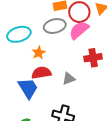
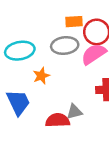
red semicircle: (41, 73) -> (58, 120), moved
blue trapezoid: (28, 88) -> (18, 102), moved

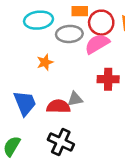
cyan ellipse: (20, 51) -> (39, 20), moved
blue trapezoid: (18, 102) -> (25, 103), moved

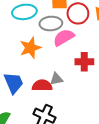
pink semicircle: (97, 44) -> (64, 37), moved
orange star: (45, 62) -> (30, 48), size x1.5

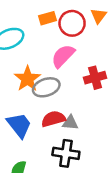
gray ellipse: (51, 23) -> (46, 87), moved
gray triangle: (56, 79) -> (70, 123), moved, turned 32

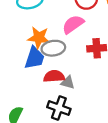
orange star: (27, 79) -> (39, 38), turned 30
blue trapezoid: (19, 125) -> (34, 58), moved, turned 45

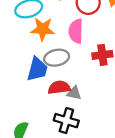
pink semicircle: (73, 24) -> (76, 31), turned -50
orange star: (39, 38) -> (43, 29), moved

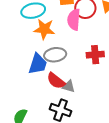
pink semicircle: (76, 31) -> (74, 20), moved
red semicircle: (59, 87) -> (56, 81), turned -138

